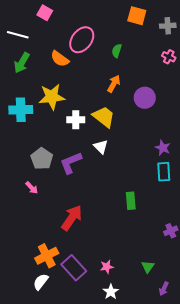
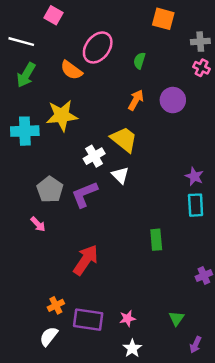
gray cross: (168, 26) -> (200, 42), moved
purple circle: (145, 98) -> (173, 100), moved
white cross: (76, 120) -> (94, 156), moved, turned -30
orange cross: (47, 256) -> (56, 305), size x0.6
purple rectangle: (74, 268) -> (88, 320), turned -40

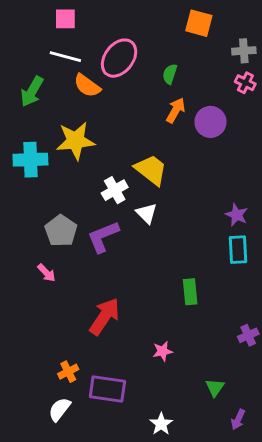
pink square: (53, 15) -> (65, 19), turned -30
white line: (21, 42) -> (65, 57), moved
orange arrow: (136, 100) -> (176, 110), moved
pink star: (127, 318) -> (163, 351), moved

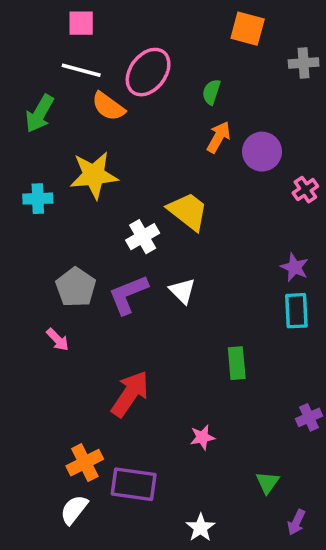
pink cross: (245, 83) -> (305, 190), moved, turned 30
cyan cross: (30, 160) -> (38, 199), size x0.7
white triangle: (147, 213) -> (182, 291), moved
orange cross: (68, 372) -> (85, 463), size x1.4

